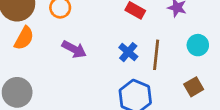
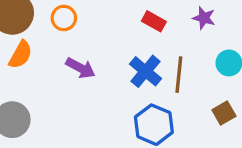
blue cross: (128, 52) -> (146, 71), size x1.4

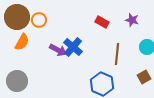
orange circle: (64, 18) -> (39, 20), moved
blue cross: (146, 71) -> (73, 47), moved

